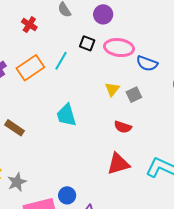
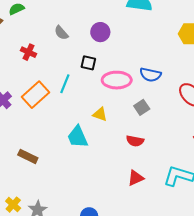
pink ellipse: (119, 48) -> (117, 80), moved
yellow triangle: (112, 89) -> (100, 114), moved, turned -42
red triangle: (118, 164) -> (136, 178), size x0.7

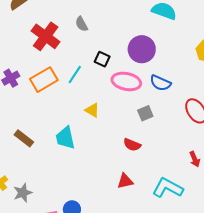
purple circle: (100, 32) -> (142, 49), moved, size x1.4
red cross: (29, 52) -> (46, 36), size x1.8
yellow triangle: (100, 114) -> (92, 110), moved
cyan trapezoid: (78, 137) -> (65, 138), moved

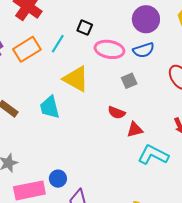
purple circle: (142, 49) -> (146, 19), moved
blue semicircle: (160, 83) -> (144, 50), turned -40
yellow triangle: (92, 110) -> (76, 79), size x1.8
red triangle: (125, 181) -> (135, 130), moved

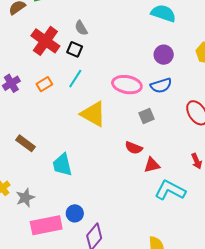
purple circle: (146, 19) -> (164, 55), size x0.7
black square: (85, 28) -> (75, 49), moved
orange rectangle: (27, 49) -> (44, 84), size x0.6
cyan trapezoid: (50, 107) -> (62, 165), moved

